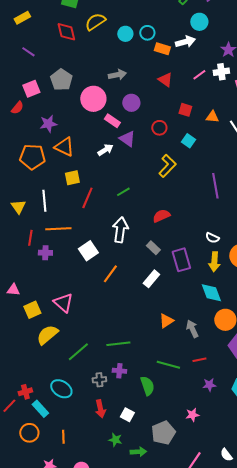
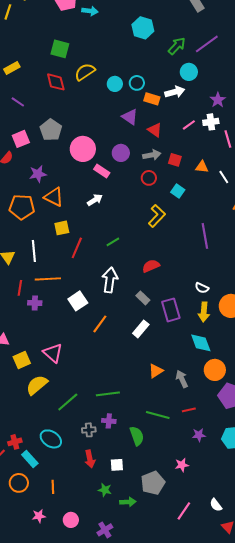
gray arrow: (117, 75) -> (152, 155), moved
purple triangle: (127, 139) -> (130, 117), moved
white square: (127, 415) -> (117, 465), turned -32

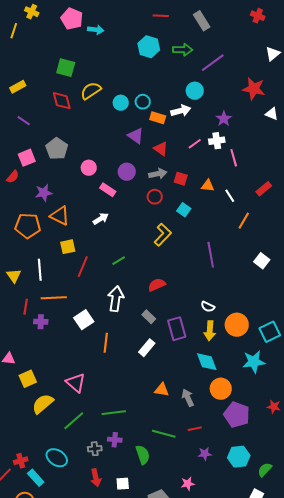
green arrow: (177, 46) -> (183, 50), moved, turned 48
pink circle: (83, 149) -> (89, 168), size x0.6
orange line: (100, 324) -> (106, 343), turned -30
pink triangle: (53, 353) -> (76, 383), moved
orange triangle: (156, 371) -> (162, 390), turned 42

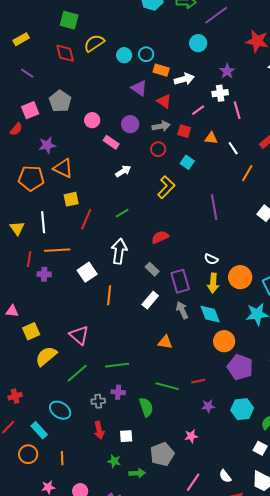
white arrow: (181, 111) -> (184, 79), moved
pink line: (195, 144) -> (198, 110), moved
white arrow: (101, 219) -> (123, 171), moved
gray arrow: (188, 398) -> (182, 310), moved
red cross: (21, 461) -> (15, 396), moved

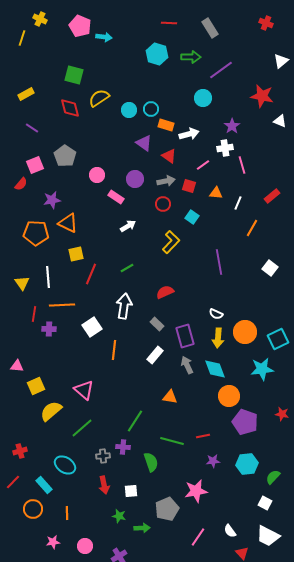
white line: (233, 148) -> (238, 203), turned 56
green line: (117, 365) -> (135, 421), moved, turned -50
pink star: (191, 436) -> (196, 491), size x1.6

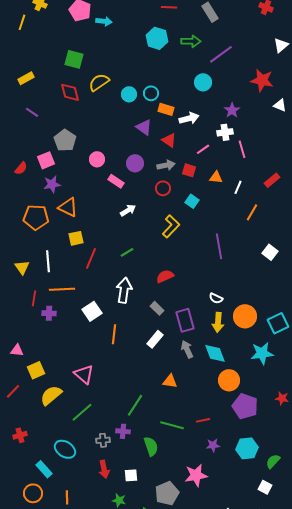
pink square: (35, 165) -> (46, 160), moved
red line: (13, 482) -> (13, 391), moved

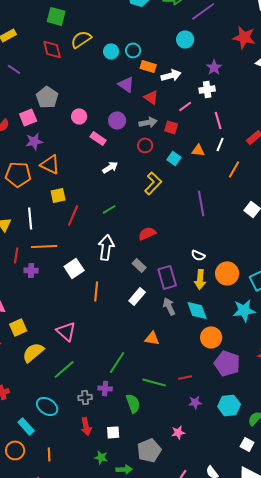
pink line: (242, 149) -> (218, 120), moved
orange triangle: (216, 177) -> (198, 150), moved
pink star: (196, 475) -> (178, 432), size x0.6

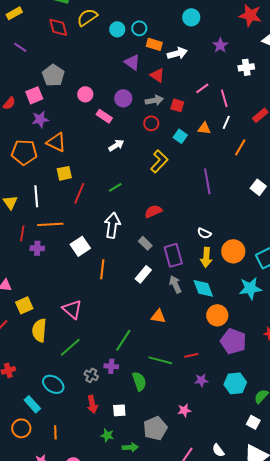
white cross: (207, 89) -> (246, 67), moved
pink line: (185, 106) -> (202, 88), moved
yellow semicircle: (33, 352) -> (39, 330), turned -45
gray cross: (85, 397) -> (91, 375), turned 32

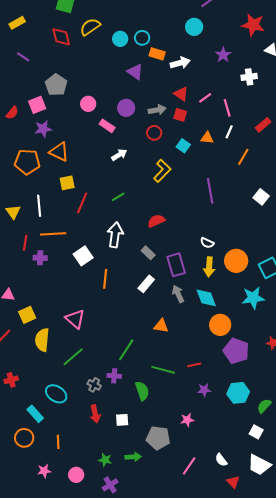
red triangle: (157, 75) -> (181, 94), moved
gray pentagon: (155, 428) -> (158, 438), turned 30
green star: (107, 435) -> (105, 460), moved

